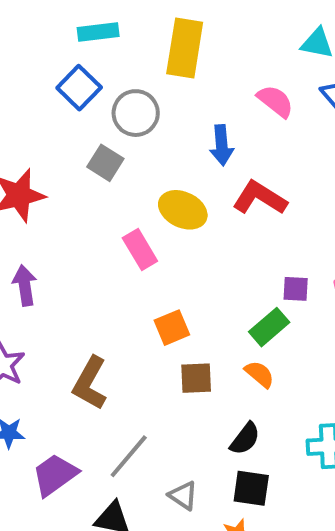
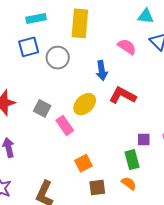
blue square: (79, 88) -> (29, 47), turned 35
gray square: (105, 163) -> (42, 108), moved
yellow ellipse: (183, 210) -> (85, 104), turned -65
green rectangle: (269, 327) -> (132, 160), turned -60

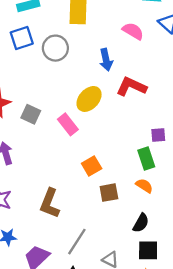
gray square: (42, 108) -> (31, 114), moved

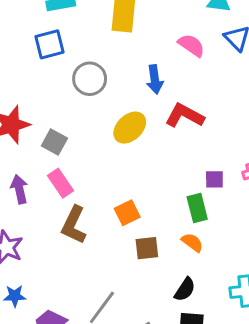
gray circle: (55, 48) -> (90, 79), moved
pink rectangle: (68, 124) -> (61, 183), moved
brown L-shape: (50, 203) -> (74, 225), moved

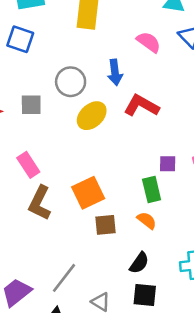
blue square: (50, 44) -> (20, 39), turned 32
gray circle: (90, 79) -> (71, 82), moved
gray square: (54, 142) -> (31, 105), moved, turned -30
orange square: (127, 213) -> (88, 193), size x1.4

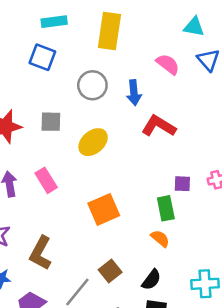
gray circle: (71, 82) -> (92, 85), moved
yellow ellipse: (92, 116) -> (93, 142), moved
brown L-shape: (40, 203) -> (41, 253), moved
brown square: (105, 225) -> (110, 271), moved, turned -35

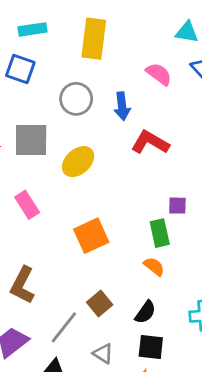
gray square: (51, 122) -> (31, 140), size x1.5

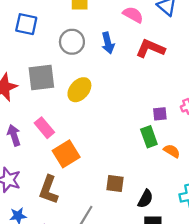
red L-shape: (150, 142) -> (150, 49), moved
orange square: (91, 236) -> (66, 154), moved
orange semicircle: (154, 266) -> (172, 151), moved
brown square: (100, 303) -> (115, 183), moved, turned -36

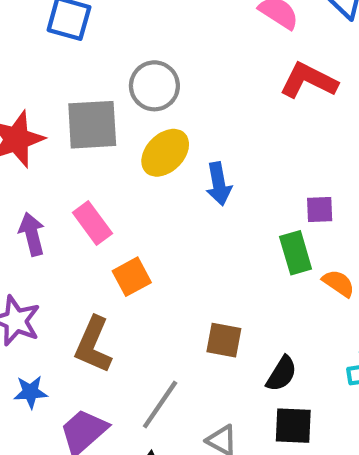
gray circle: (72, 42) -> (154, 86), moved
blue arrow: (108, 43) -> (219, 184), moved
orange square: (66, 154) -> (132, 277), size x0.7

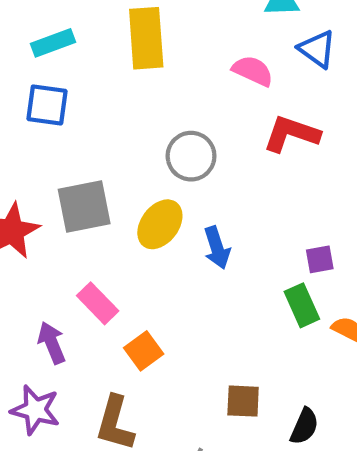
gray circle: (154, 86) -> (191, 156), moved
purple arrow: (32, 234) -> (52, 343), moved

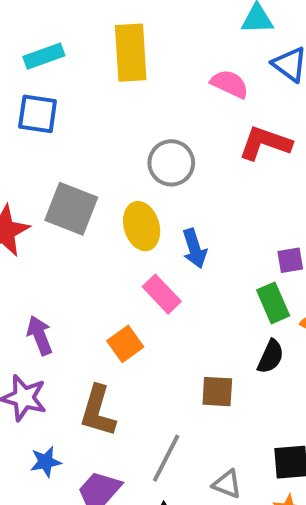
gray square: (84, 206) -> (71, 209), turned 32
yellow ellipse: (160, 224) -> (142, 226), turned -54
pink rectangle: (98, 303) -> (162, 294), moved
black semicircle: (304, 426) -> (271, 357), moved

